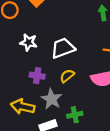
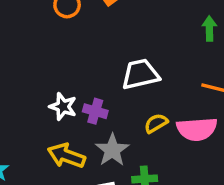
white star: (28, 42) -> (63, 107), moved
yellow semicircle: (67, 76) -> (156, 123), moved

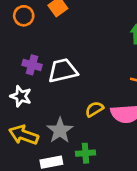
white trapezoid: (140, 74) -> (63, 71), moved
purple cross: (95, 111) -> (32, 65), moved

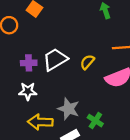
yellow semicircle: (94, 109) -> (87, 62), moved
green cross: (85, 153) -> (95, 121), turned -35

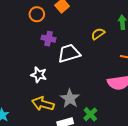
yellow semicircle: (87, 62) -> (98, 34), moved
purple cross: (29, 63) -> (48, 39), moved

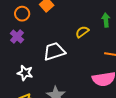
purple cross: (48, 39) -> (17, 36), moved, turned 32

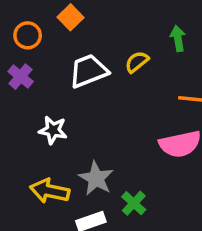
white trapezoid: (54, 51) -> (89, 71), moved
white star: (25, 73) -> (53, 130), moved

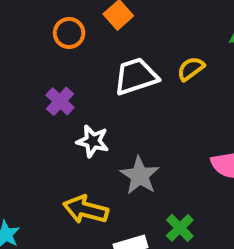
purple cross: (21, 77) -> (60, 101), moved
gray star: (96, 178) -> (140, 176), moved

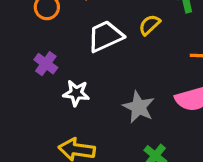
gray star: (140, 176) -> (139, 107), moved

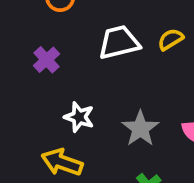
white star: (76, 93) -> (79, 117), moved

